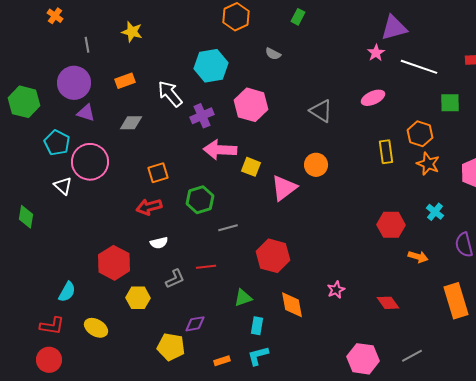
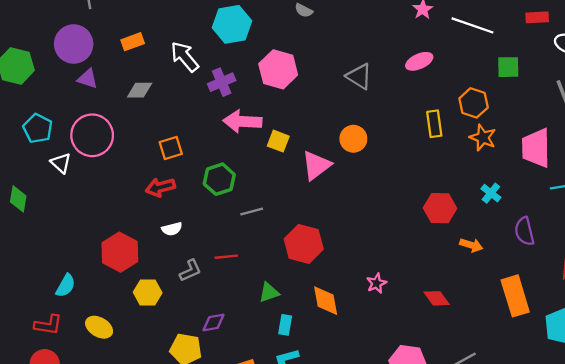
cyan pentagon: (57, 143) -> (38, 128), moved

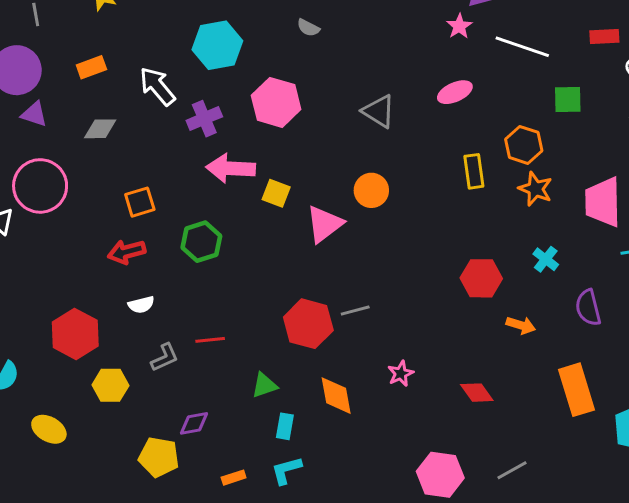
gray line: (252, 212) -> (355, 311), moved

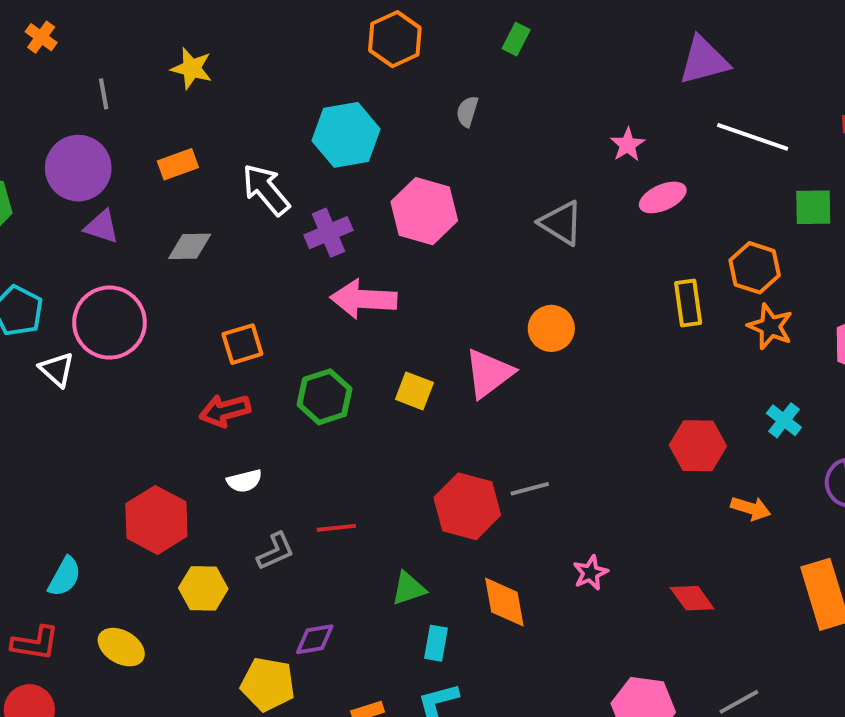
pink star: (459, 26) -> (628, 145), moved
gray semicircle: (308, 28) -> (467, 111), turned 80
yellow square: (276, 193) -> (414, 391), moved

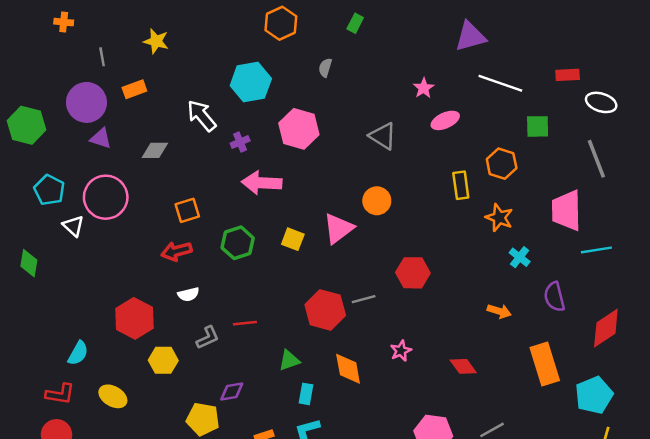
orange cross: (41, 37) -> (64, 22), turned -30
orange rectangle: (178, 164) -> (134, 89), moved
purple cross: (328, 233) -> (240, 142), size x0.7
orange star: (770, 326) -> (499, 218), moved
red hexagon: (698, 446) -> (413, 273), moved

